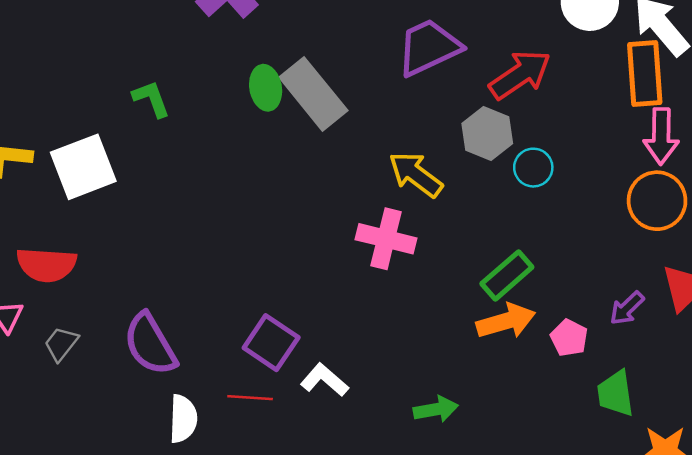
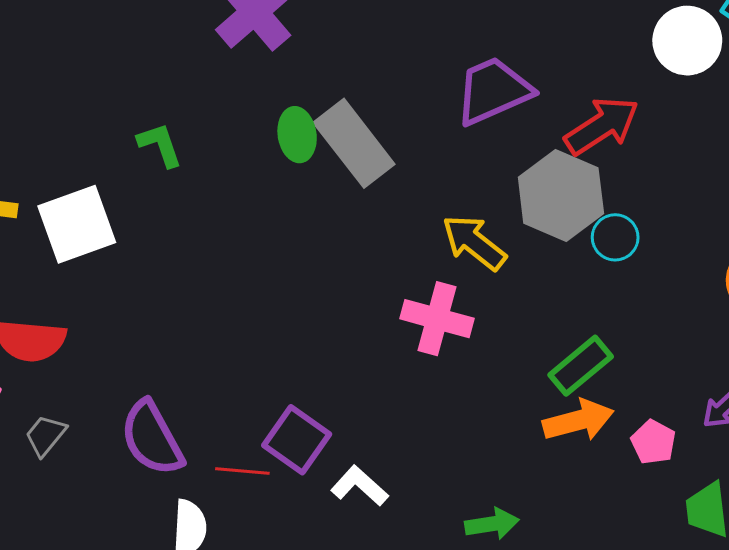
gray hexagon: (487, 134) -> (561, 195), size x1.4
red line: (250, 398) -> (242, 471), moved

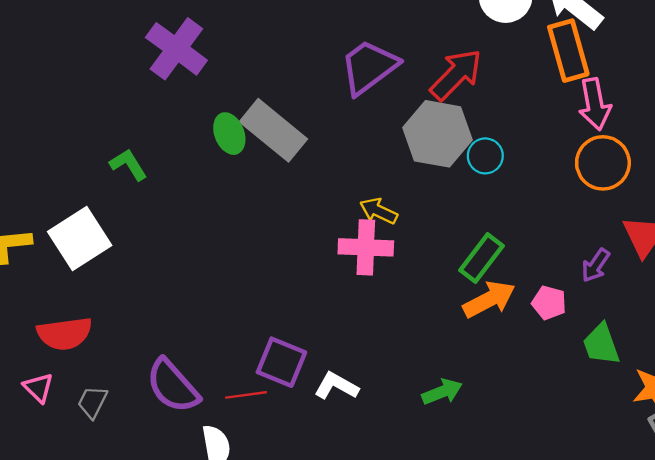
yellow arrow: (474, 242) -> (379, 211), moved, size x0.7

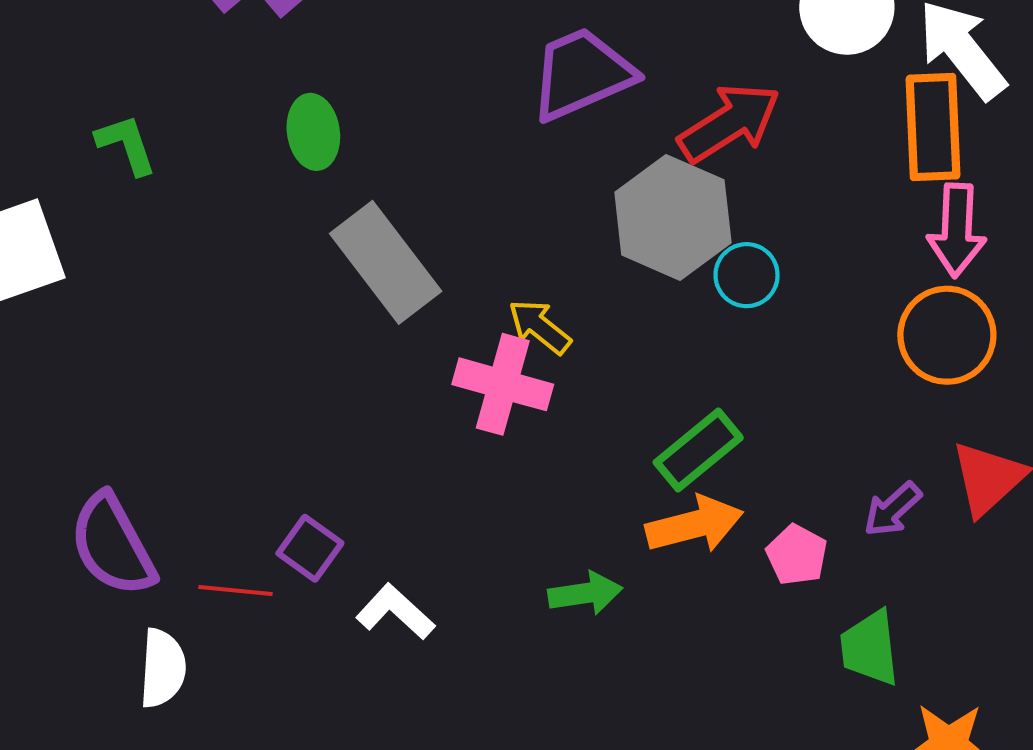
gray rectangle: (273, 130) -> (386, 262), moved
purple square: (281, 362) -> (310, 548), size x0.7
green arrow: (442, 392) -> (585, 593), moved

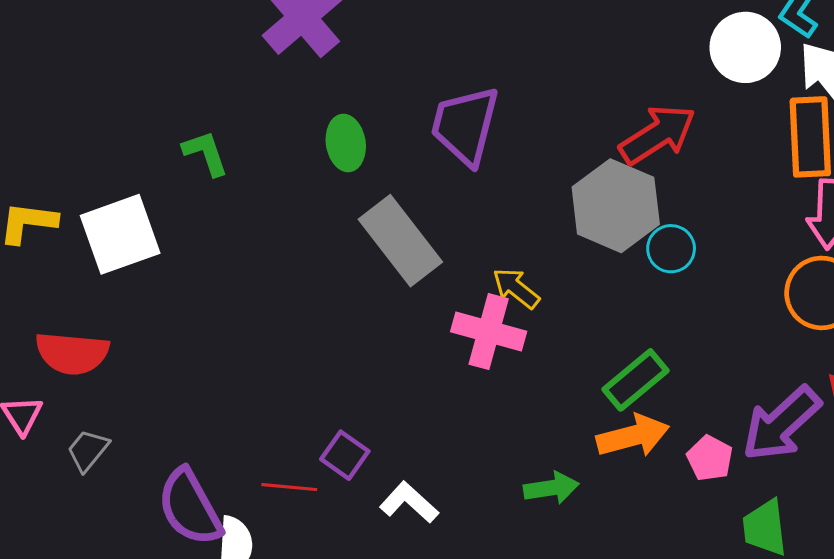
purple trapezoid: (582, 74) -> (465, 126), moved, turned -52
purple arrow: (892, 509) -> (781, 424), size x1.8
purple semicircle: (112, 545) -> (190, 507), moved

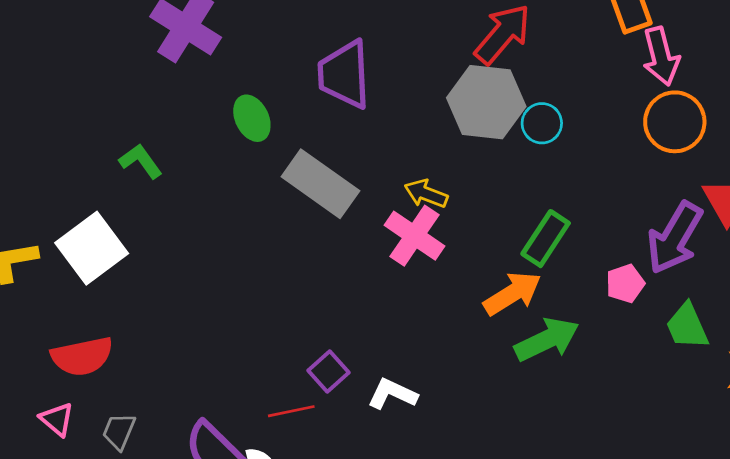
pink cross: (489, 332) -> (415, 236), turned 36
orange arrow: (633, 436) -> (512, 293), moved
purple square: (345, 455) -> (329, 372), turned 30
pink pentagon: (710, 458) -> (625, 284), turned -30
green arrow: (551, 488) -> (547, 340), moved, size x1.4

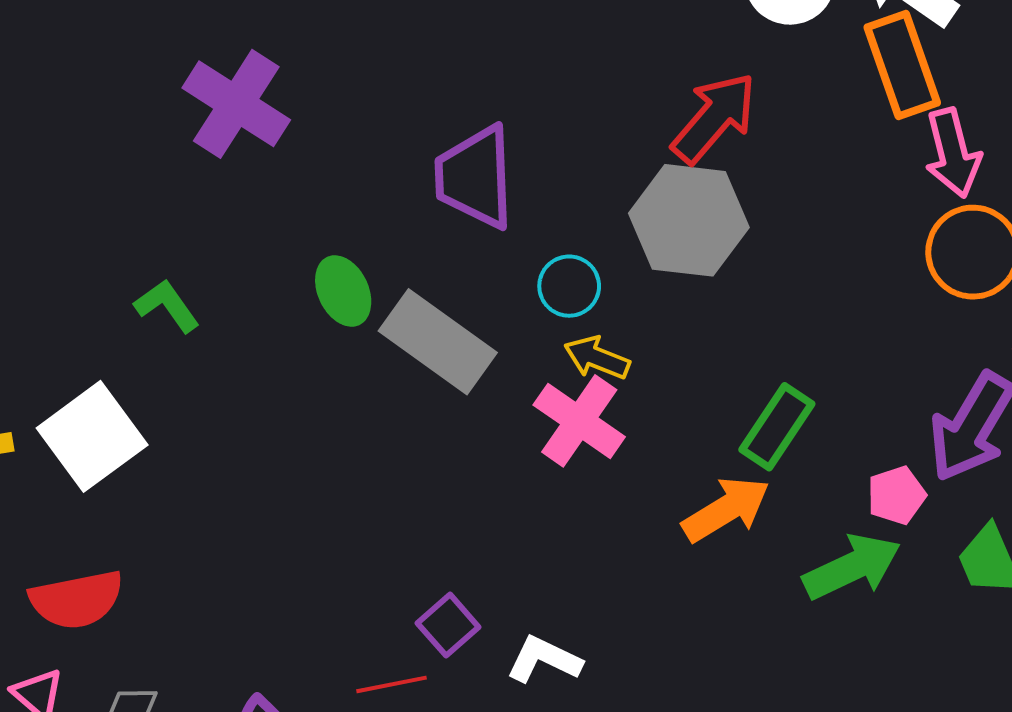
green ellipse: (252, 118) -> (343, 291), moved
cyan circle: (542, 123) -> (569, 286), moved
green arrow: (547, 340) -> (852, 567), moved

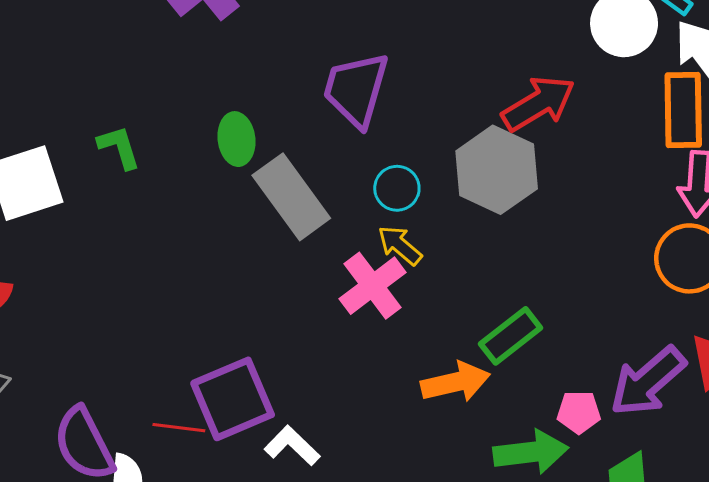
green L-shape: (167, 306) -> (119, 147), moved
purple square: (448, 625) -> (233, 399), size x1.8

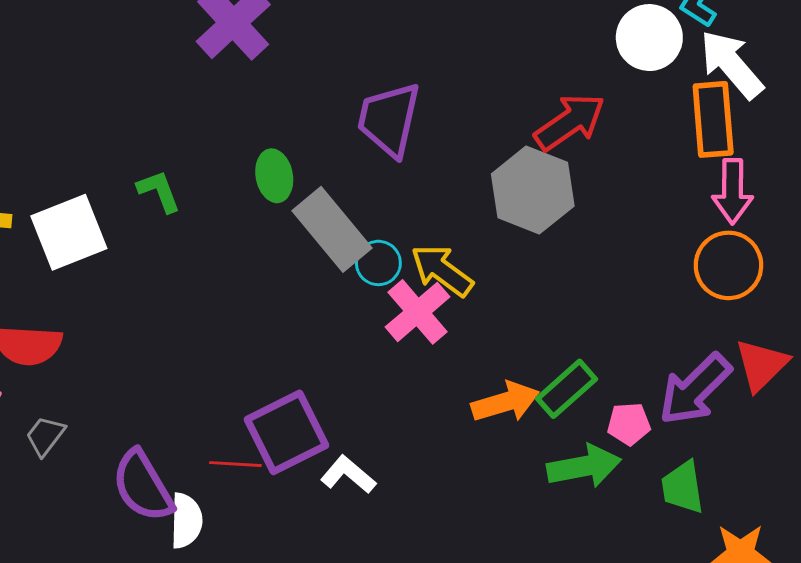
cyan circle: (397, 188) -> (378, 263), moved
yellow arrow: (400, 245) -> (442, 270), size x1.4
green rectangle: (511, 336) -> (566, 389), moved

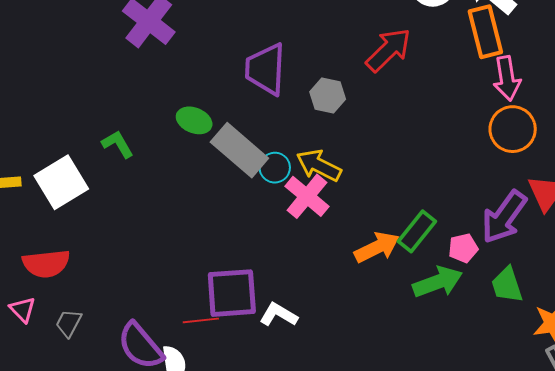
green ellipse: (274, 176) -> (194, 120), turned -48
gray hexagon: (533, 190) -> (328, 96), moved, size x0.6
purple square: (286, 432) -> (232, 293), turned 32

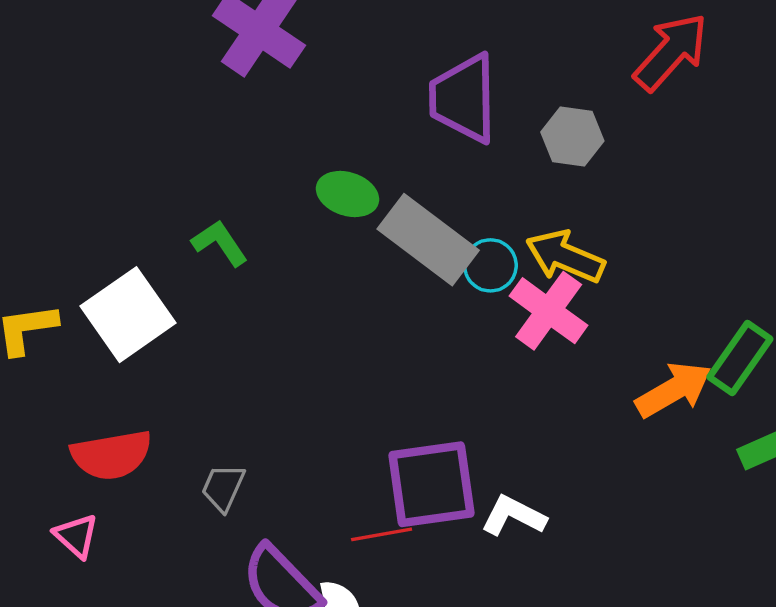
gray trapezoid: (69, 323) -> (223, 488), moved

